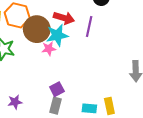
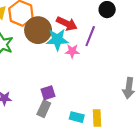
pink star: (49, 49) -> (72, 51), moved

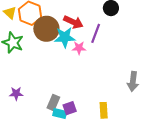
purple square: (48, 93) -> (70, 108), moved
cyan rectangle: (77, 117) -> (60, 113), moved

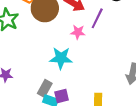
cyan star: (65, 37) -> (61, 58), moved

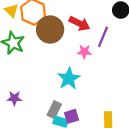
cyan star: (61, 58) -> (69, 78), turned -30

